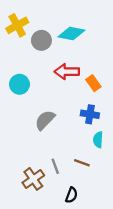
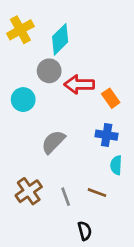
cyan diamond: (71, 33) -> (60, 39), moved, turned -56
gray circle: (41, 40) -> (49, 71), moved
brown cross: (33, 179) -> (29, 191), moved
black semicircle: (71, 195) -> (85, 231), turned -35

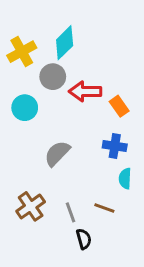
yellow cross: (20, 30) -> (22, 52), moved
black semicircle: (85, 231) -> (84, 239), moved

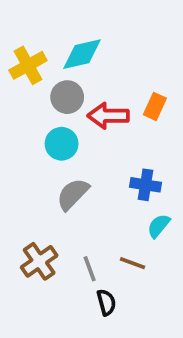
cyan diamond: (65, 43) -> (82, 54), turned 32
orange rectangle: (119, 106) -> (155, 106), moved, turned 60
cyan circle: (25, 108) -> (62, 144), moved
cyan semicircle: (125, 178) -> (159, 226), turned 36

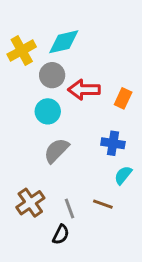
orange rectangle: (155, 106) -> (123, 98), moved
black semicircle: (106, 302) -> (61, 235), moved, turned 42

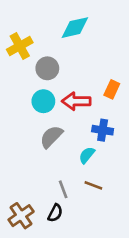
cyan diamond: (64, 42) -> (75, 28), moved
red arrow: (84, 90) -> (76, 101), moved
cyan semicircle: (123, 175) -> (87, 155), moved
brown cross: (30, 203) -> (21, 216), moved

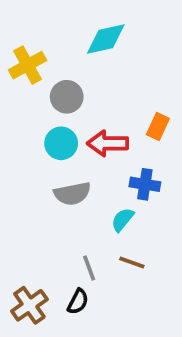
gray semicircle: (51, 137) -> (72, 194), turned -145

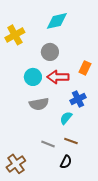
gray circle: (67, 97) -> (50, 52), moved
blue cross: (145, 184) -> (78, 99), turned -35
gray line: (89, 268) -> (48, 144), turned -48
black semicircle: (78, 302) -> (66, 162), moved

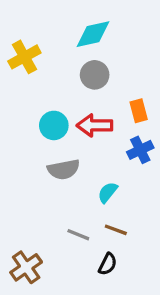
gray circle: (50, 52) -> (95, 75), moved
orange rectangle: (85, 68) -> (139, 111), turned -40
blue cross: (78, 99) -> (140, 150), moved

